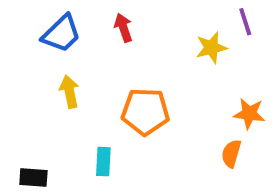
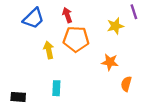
yellow arrow: (69, 92) -> (49, 50), moved
orange pentagon: (145, 112) -> (76, 39), moved
orange star: (249, 114) -> (110, 62), moved

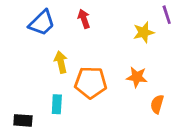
orange pentagon: (76, 39) -> (91, 83), moved
cyan rectangle: (56, 88) -> (57, 104), moved

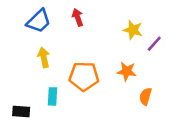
purple line: (167, 15) -> (154, 44), moved, turned 60
yellow star: (144, 32) -> (133, 30), turned 30
yellow arrow: (61, 62) -> (44, 57), moved

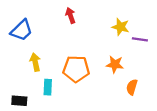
blue trapezoid: (39, 21) -> (22, 30), moved
purple line: (154, 44) -> (140, 39), turned 56
yellow arrow: (44, 57) -> (35, 62), moved

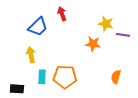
blue trapezoid: (22, 30) -> (38, 27), moved
orange star: (115, 64) -> (93, 44), moved
orange pentagon: (76, 69) -> (65, 77), moved

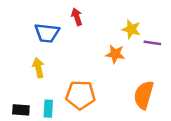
blue trapezoid: (38, 27) -> (47, 33), turned 50
cyan rectangle: (42, 77) -> (48, 109), moved
orange semicircle: (116, 77) -> (144, 95), size x1.6

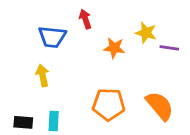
orange star: (115, 54) -> (114, 48), moved
orange pentagon: (80, 95) -> (109, 104), moved
orange semicircle: (144, 95) -> (160, 106), turned 124

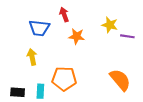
orange star: (114, 48) -> (77, 36), moved
orange pentagon: (109, 104) -> (64, 79), moved

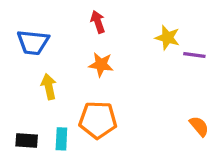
blue trapezoid: (39, 28) -> (33, 42), moved
orange star: (77, 36) -> (101, 65), moved
orange semicircle: (120, 80) -> (199, 126), moved, size x0.6

